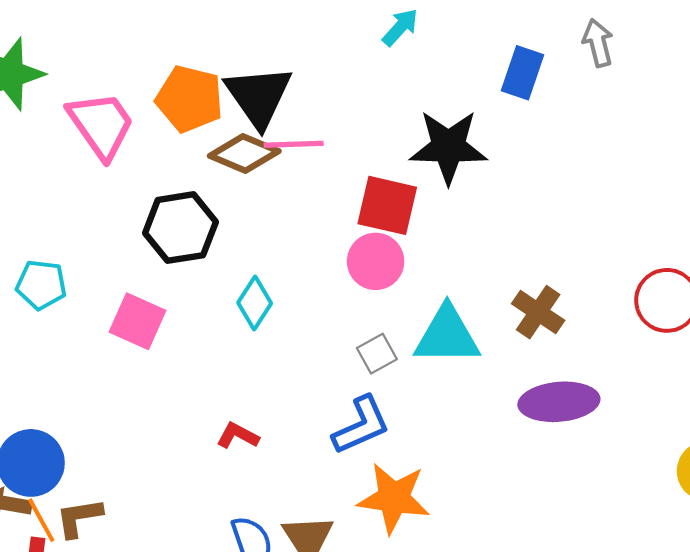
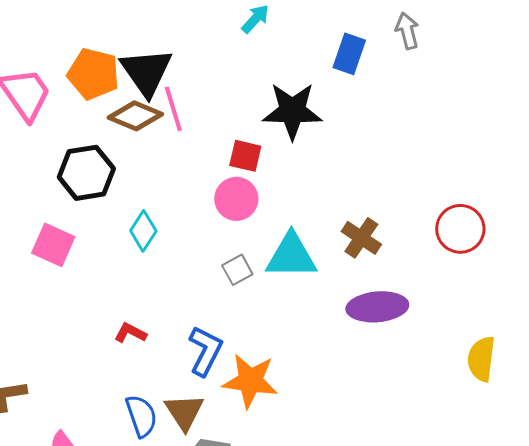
pink line: (294, 144) -> (173, 109), turned 75
red square: (387, 205) -> (245, 156), size x0.7
blue L-shape: (361, 425) -> (205, 351), moved, turned -39

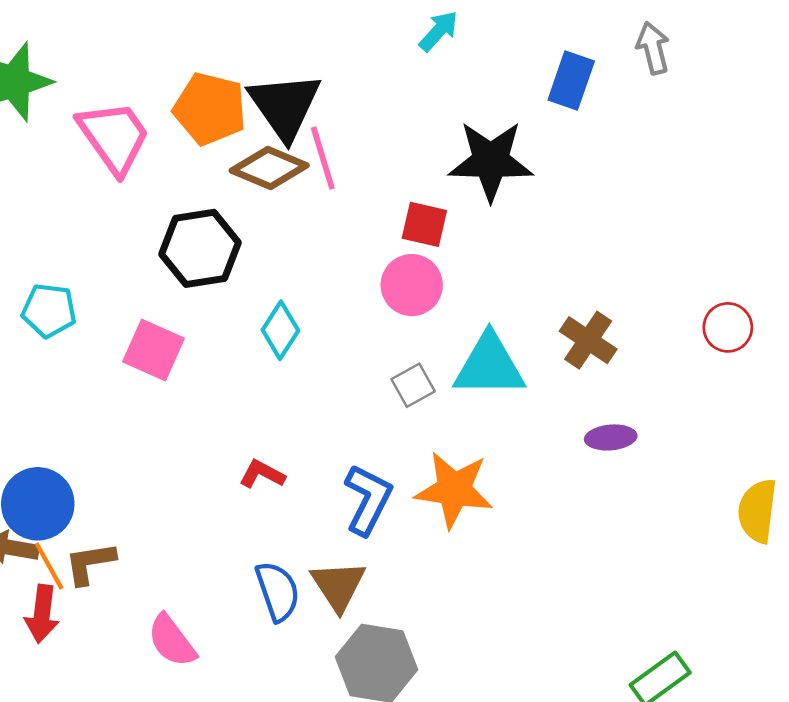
red circle: (460, 229) -> (728, 327), size x0.7
purple ellipse: (377, 307) -> (611, 437), size x0.6
orange star: (250, 381) -> (454, 490), moved

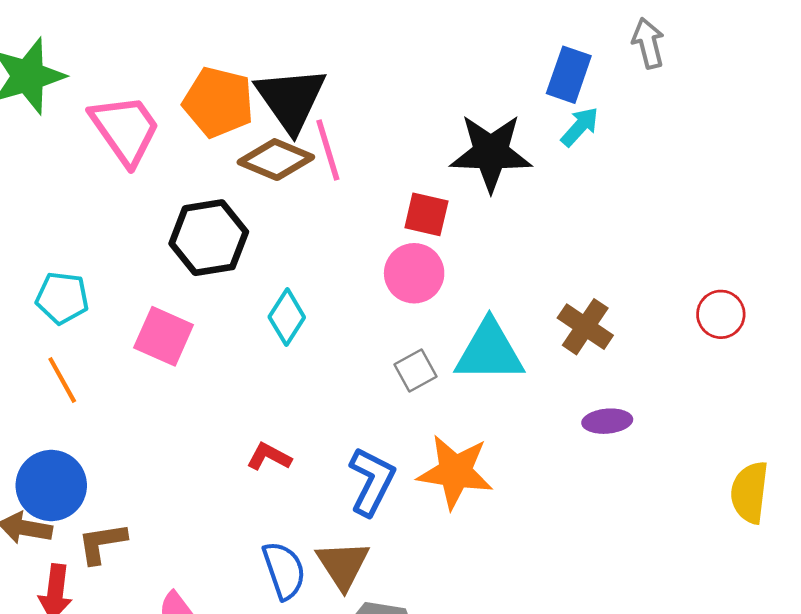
cyan arrow: (439, 31) -> (580, 127), moved
orange line: (49, 566) -> (62, 380), moved

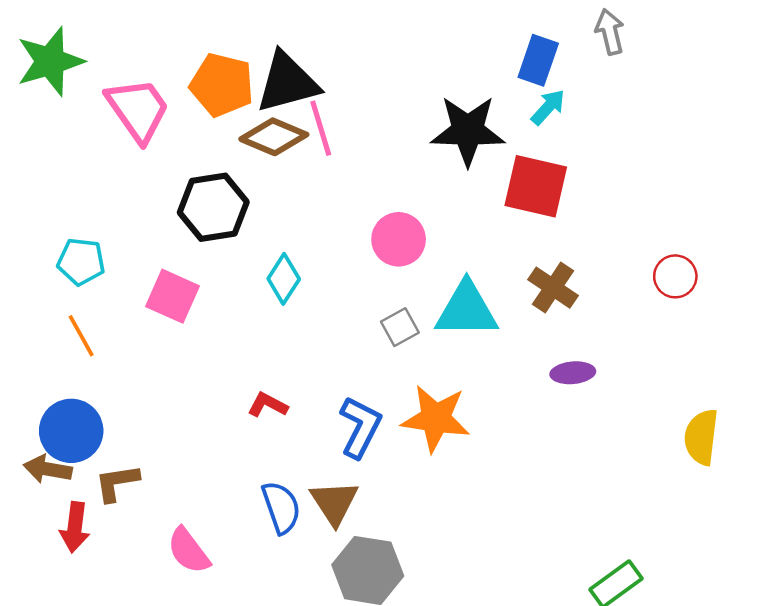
black triangle: (291, 99) -> (287, 82), turned 50
red square: (426, 214) -> (536, 186), moved, size x1.6

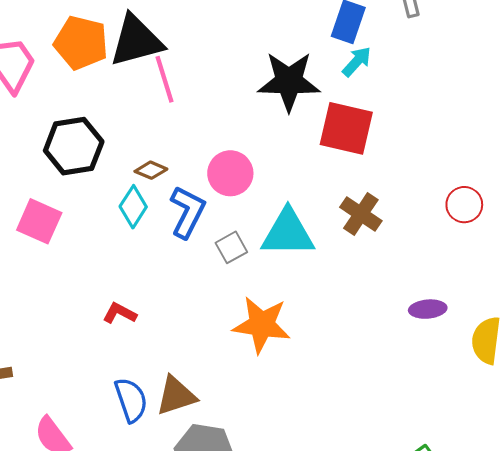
brown diamond: (274, 137) -> (151, 170), moved, size x0.6
purple ellipse: (573, 373) -> (428, 309), moved
blue L-shape: (360, 427) -> (187, 212), moved
brown triangle: (334, 502) -> (176, 396), turned 45

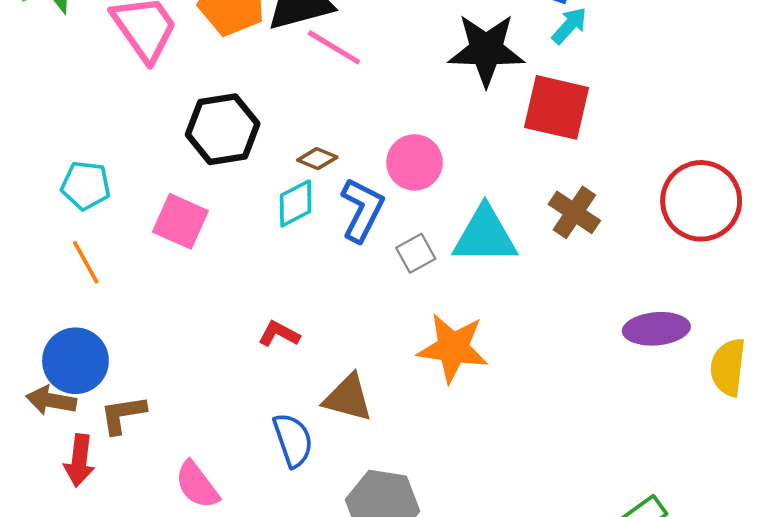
pink line: (165, 79) -> (334, 47), turned -42
red circle: (464, 205) -> (701, 201), size x1.8
cyan diamond: (133, 207) -> (296, 203), turned 30
purple ellipse: (428, 309) -> (656, 329), size x1.4
brown triangle: (176, 396) -> (348, 398), moved, turned 33

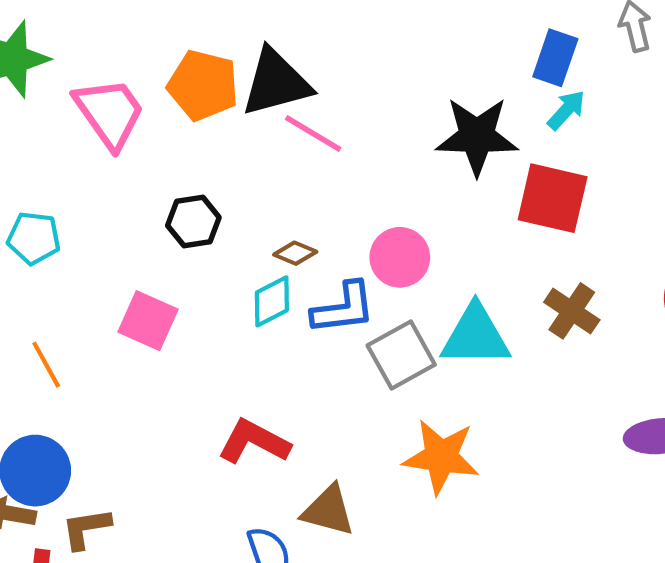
black hexagon: (223, 129) -> (193, 222), size x0.7
cyan pentagon: (86, 185) -> (34, 238), moved
blue L-shape: (362, 210) -> (343, 308), turned 56
gray square: (416, 253) -> (401, 355), size x1.6
red L-shape: (279, 334) -> (254, 442), size x1.6

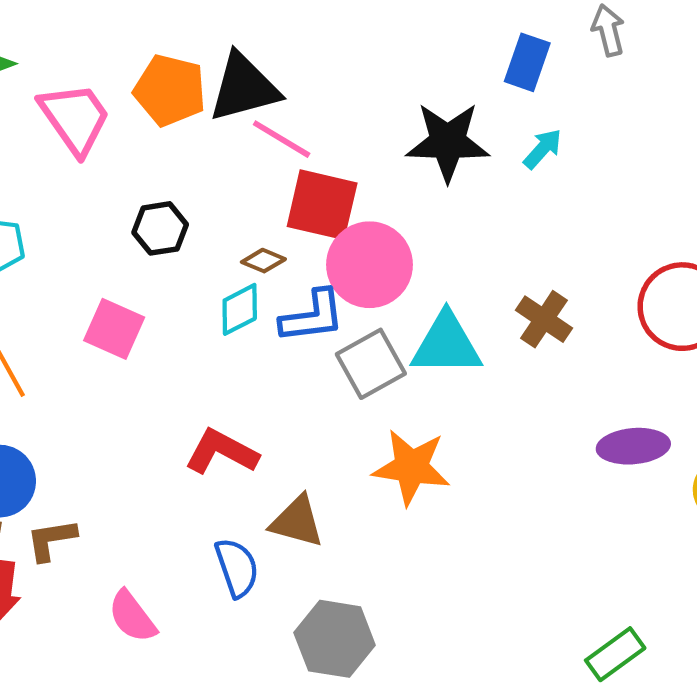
cyan arrow: (566, 110) -> (543, 149), moved
red square: (553, 198) -> (322, 205), moved
pink circle: (400, 257) -> (370, 265), size x1.4

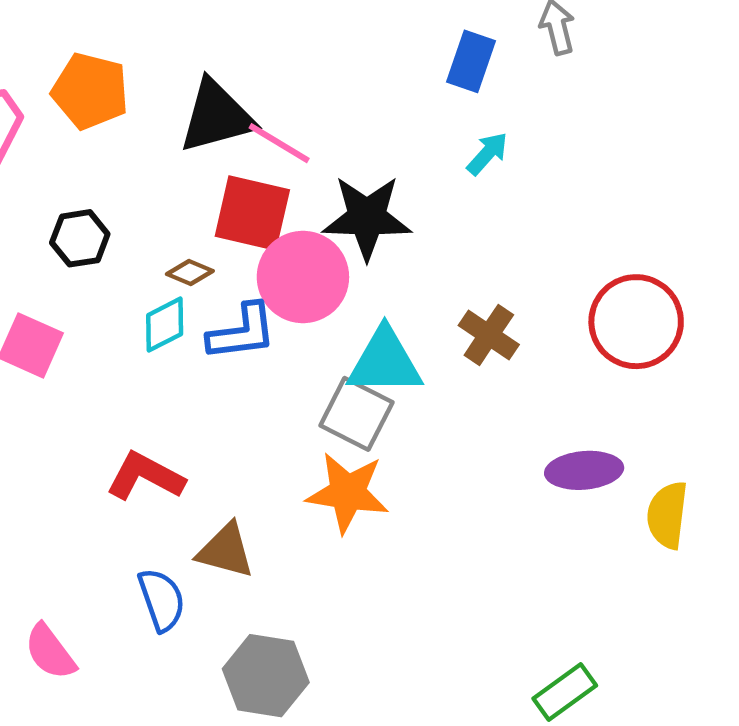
black triangle: (244, 87) -> (217, 116), moved
pink line: (282, 139) -> (279, 143), moved
black star: (448, 142) -> (367, 218), moved
gray square: (371, 364) -> (356, 414), moved, turned -34

